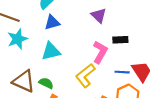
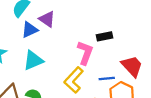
purple triangle: (99, 16) -> (47, 19), moved
blue line: (122, 72) -> (107, 78), moved

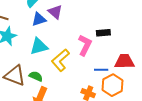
red trapezoid: (132, 66) -> (124, 61), turned -55
yellow L-shape: (74, 80) -> (60, 60), moved

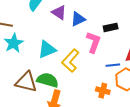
blue triangle: (39, 19) -> (78, 19), moved
green semicircle: (36, 76) -> (48, 80), size x1.5

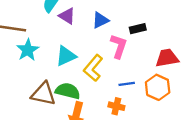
purple triangle: (59, 12) -> (67, 16), moved
blue line: (113, 65) -> (127, 84), moved
orange cross: (103, 91) -> (116, 106), moved

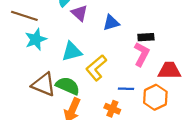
pink L-shape: (119, 46) -> (142, 54), moved

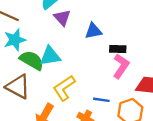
black rectangle: (146, 37) -> (118, 49), moved
yellow L-shape: (96, 68) -> (64, 88), moved
green semicircle: (68, 86) -> (32, 60), moved

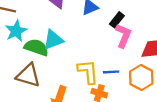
black rectangle: (118, 49) -> (117, 20), turned -42
yellow L-shape: (64, 88) -> (88, 72), moved, turned 130

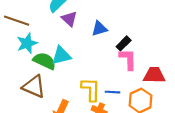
pink L-shape: (123, 36) -> (128, 59), turned -30

